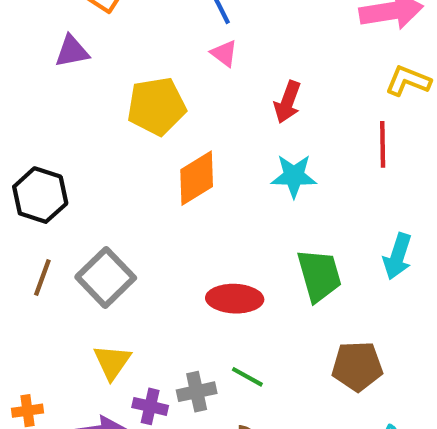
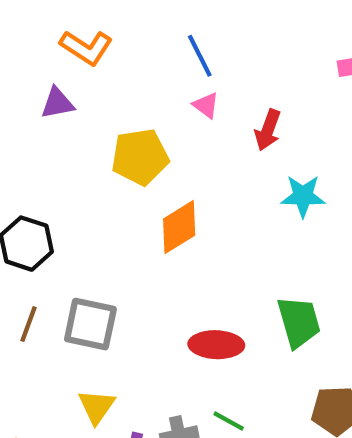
red arrow: (288, 102) -> (268, 130), moved
cyan star: (294, 176) -> (303, 196), moved
gray square: (106, 277) -> (90, 324), turned -34

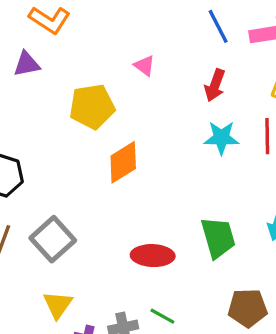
blue line: (200, 56) -> (218, 26), moved
red arrow: (268, 130) -> (215, 85), moved
gray square: (90, 324) -> (53, 239), turned 36

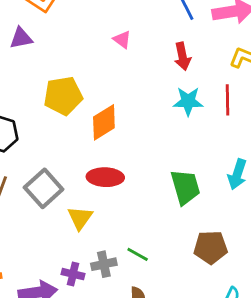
red arrow: (215, 85) -> (183, 56), turned -32
yellow pentagon: (92, 107) -> (63, 96), moved
red ellipse: (153, 256) -> (105, 177), moved
yellow triangle: (58, 305) -> (80, 218), moved

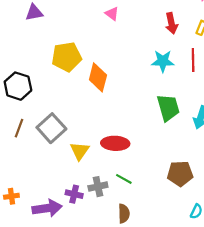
red arrow: (183, 56) -> (171, 23), moved
orange diamond: (104, 122) -> (98, 77), turned -44
red ellipse: (105, 177) -> (115, 143), moved
green trapezoid: (185, 187) -> (168, 108), moved

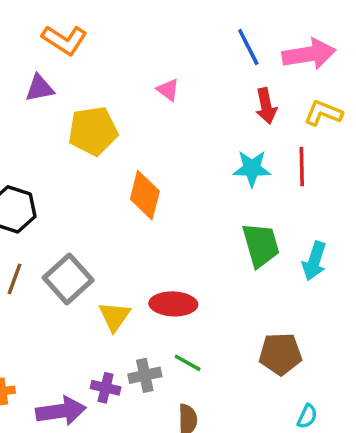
yellow pentagon: (67, 57) -> (93, 131), moved

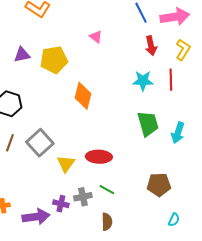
purple triangle: (40, 88) -> (22, 55), moved
yellow L-shape: (323, 113) -> (183, 50), turned 100

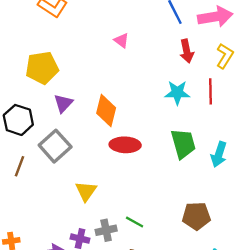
purple triangle: (22, 55) -> (63, 103), moved, turned -36
yellow pentagon: (54, 60) -> (42, 68), moved
gray square: (40, 143) -> (55, 146), moved
red ellipse: (99, 157) -> (125, 145), moved

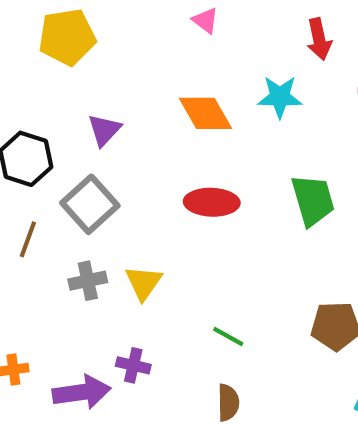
yellow pentagon: (42, 68) -> (67, 37), moved
cyan star: (177, 93) -> (280, 97), moved
orange diamond: (106, 110) -> (205, 113), moved, turned -44
gray cross: (106, 230) -> (88, 281), moved

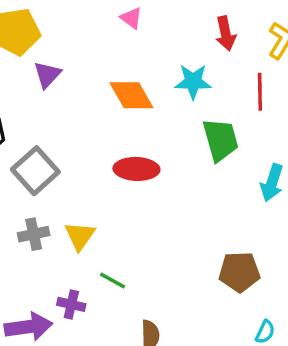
purple triangle: (104, 130) -> (47, 75), moved
green trapezoid: (313, 200) -> (221, 140), moved
green line: (228, 336) -> (112, 280), moved

